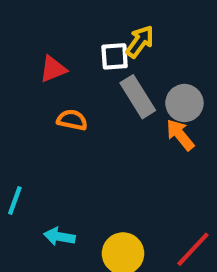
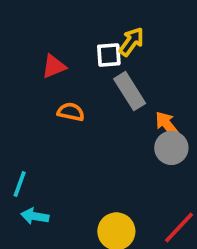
gray circle: (184, 103) -> (171, 148), moved
cyan arrow: (59, 237) -> (35, 216), moved

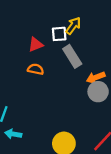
red triangle: (54, 66) -> (36, 45), moved
orange arrow: (168, 125) -> (96, 78), turned -72

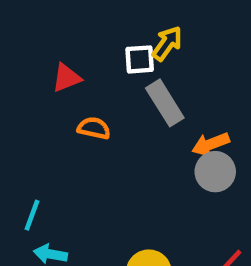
red triangle: (36, 45) -> (66, 78), moved

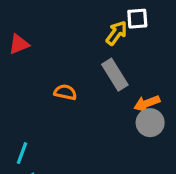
white square: (140, 59) -> (137, 19), moved
red triangle: (66, 78) -> (19, 44), moved

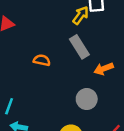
gray circle: (150, 123) -> (87, 99), moved

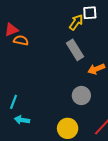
orange semicircle: (42, 60) -> (21, 40), moved

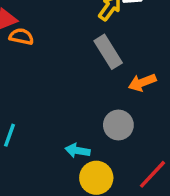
cyan arrow: (22, 120) -> (78, 151), moved

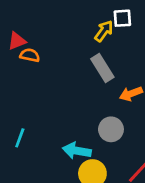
cyan arrow: (78, 151) -> (77, 151), size x1.4

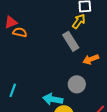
yellow arrow: (104, 31) -> (79, 21), moved

